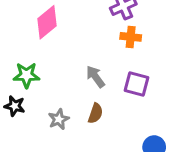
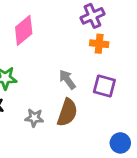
brown semicircle: (95, 113) -> (67, 113), size x1.5
gray star: (59, 119) -> (34, 118), turned 30

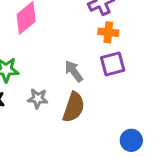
purple square: (104, 86) -> (113, 64), moved, turned -30
gray star: (34, 118) -> (38, 99), moved

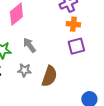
gray arrow: (74, 71) -> (29, 45), moved

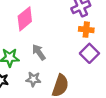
purple square: (76, 46) -> (89, 53), turned -30

